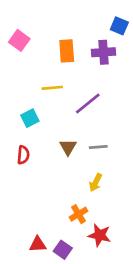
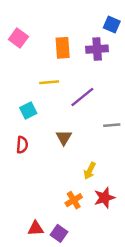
gray line: (98, 147) -> (112, 125), moved
red star: (100, 235) -> (104, 198), moved, turned -30

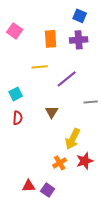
blue square: (112, 24) -> (80, 16), moved
cyan square: (28, 110) -> (16, 94), moved
yellow arrow: (90, 171) -> (73, 139), size x1.5

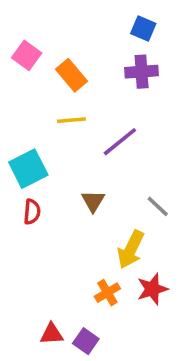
orange rectangle: (51, 39) -> (71, 75), moved, turned -36
cyan square: (16, 94) -> (28, 169), size x1.5
gray line: (91, 102) -> (158, 206), moved, turned 48

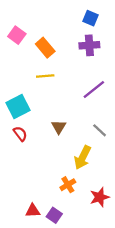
purple line: (120, 142) -> (94, 90), moved
red semicircle: (32, 212) -> (20, 134), turned -42
red star: (152, 289) -> (100, 197), moved

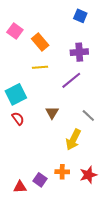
purple cross: (89, 45) -> (79, 52), moved
purple line: (94, 90) -> (71, 80), moved
orange cross: (68, 185) -> (62, 172), moved, turned 32
red triangle: (33, 211) -> (20, 187), moved
purple square: (54, 215) -> (40, 180), moved

